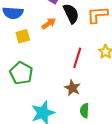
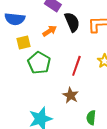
green pentagon: (21, 73) -> (39, 63), moved
green semicircle: (85, 111) -> (91, 118), moved

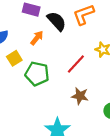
red line: (76, 66) -> (76, 64), turned 42

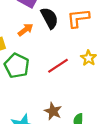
brown star: (80, 96) -> (53, 111), moved

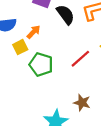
orange arrow: (26, 30) -> (34, 32), moved

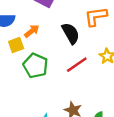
black semicircle: (65, 15) -> (71, 33), moved

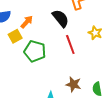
red line: (77, 65) -> (70, 45), turned -66

